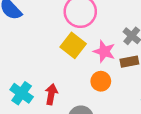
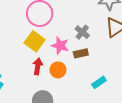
red arrow: (51, 94) -> (38, 66), moved

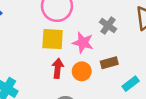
yellow square: (35, 41) -> (53, 39), turned -30
brown rectangle: (81, 53) -> (109, 63), moved

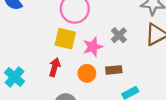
pink star: (83, 43) -> (93, 47), turned 30
red arrow: (58, 68) -> (55, 67), moved

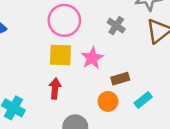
gray cross: (119, 35) -> (116, 26), moved
orange circle: (87, 73) -> (108, 101), moved

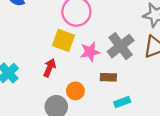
gray cross: (116, 26) -> (121, 46), moved, size x1.6
orange circle: (108, 101) -> (75, 91), moved

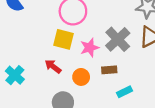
red arrow: (50, 68) -> (53, 66), turned -70
orange circle: (75, 91) -> (81, 77), moved

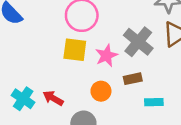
red arrow: (53, 66) -> (53, 98), moved
cyan rectangle: (124, 92) -> (154, 102), turned 32

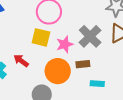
orange circle: (101, 91) -> (58, 71), size x1.6
red arrow: (53, 98) -> (21, 61), moved

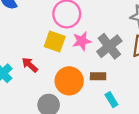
pink star: (65, 44) -> (82, 41), moved
cyan rectangle: (97, 84) -> (111, 100), turned 48

